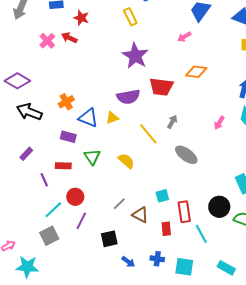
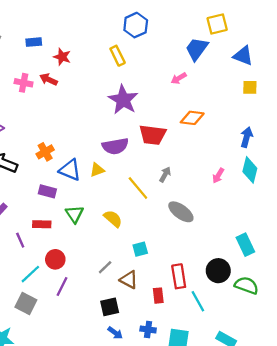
pink cross: (47, 41) -> (24, 83), turned -35
cyan square: (162, 196) -> (140, 249), moved
gray square: (49, 236) -> (26, 303), turned -36
black square: (109, 239) -> (110, 307), moved

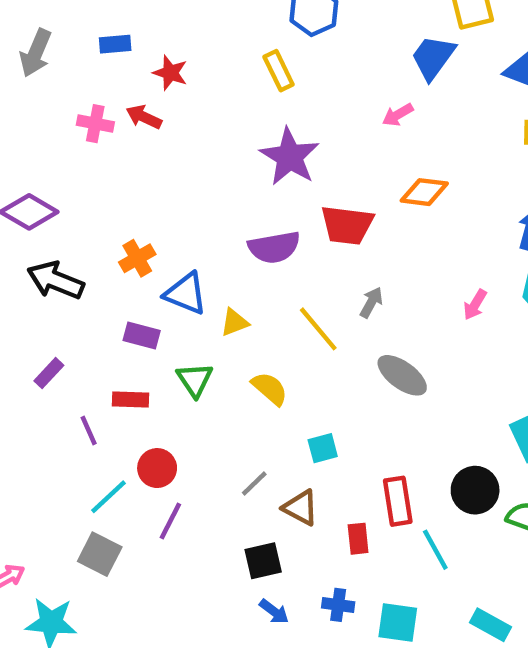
yellow triangle: (97, 170) -> (234, 322), moved

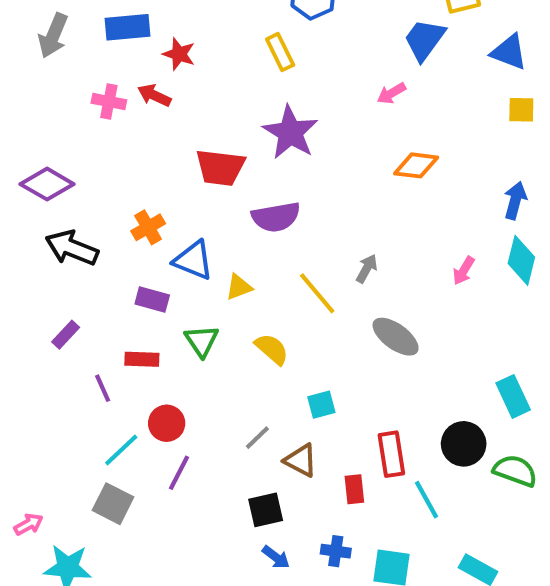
blue rectangle: (115, 44) -> (127, 27), size x1.5
red trapezoid: (347, 225) -> (220, 168), moved

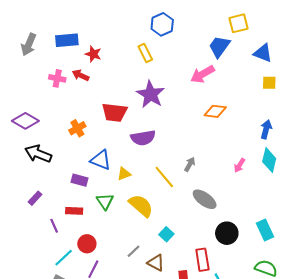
pink arrow: (391, 93) -> (202, 74), size x1.6
orange cross: (148, 227) -> (77, 128), moved
yellow semicircle: (272, 349) -> (141, 206), size x1.4
cyan square: (321, 405) -> (166, 234), turned -32
black circle: (464, 444) -> (227, 233), moved

